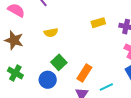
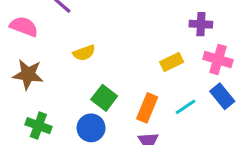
yellow rectangle: (98, 23) -> (172, 62), moved
cyan line: (106, 87) -> (185, 107), moved

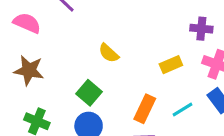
yellow semicircle: (84, 53) -> (109, 53), moved, turned 60
green square: (104, 98) -> (89, 93), moved

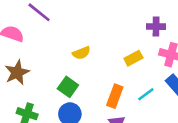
yellow semicircle: (109, 53) -> (81, 53), turned -60
brown star: (29, 70) -> (17, 72), turned -30

